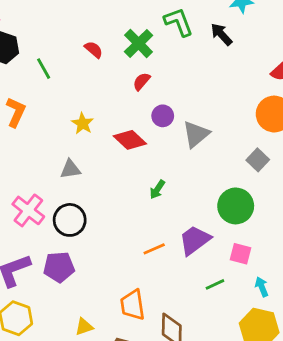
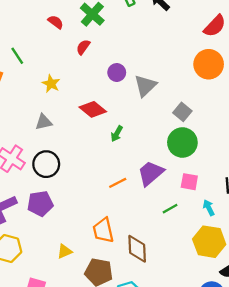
green line: (44, 69) -> (17, 56), moved
red semicircle: (142, 81) -> (83, 47), moved
red diamond: (130, 140) -> (93, 109), moved
gray square: (258, 160) -> (182, 112), moved

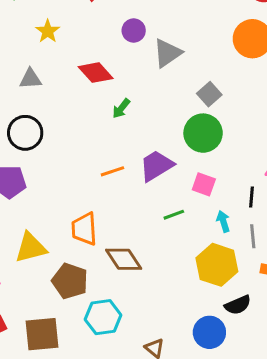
brown diamond: (137, 249) -> (124, 259), turned -40
yellow triangle: (65, 251) -> (31, 248), size x1.6

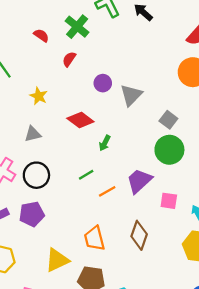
pink square: (204, 184) -> (169, 201), moved
green line: (174, 215) -> (86, 175), moved
brown diamond: (124, 259) -> (139, 235), moved, turned 64

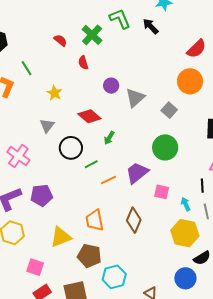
red semicircle: (69, 59) -> (83, 63), turned -56
gray square: (168, 120) -> (169, 110), moved
gray triangle: (33, 134) -> (47, 126), turned -42
black circle: (36, 175) -> (71, 148), moved

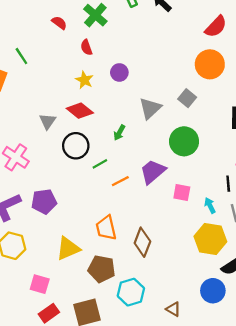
yellow star: (55, 93) -> (84, 80), moved
gray triangle: (135, 98) -> (150, 108), moved
red diamond: (89, 116) -> (80, 111), moved
brown diamond: (134, 220) -> (142, 242), moved

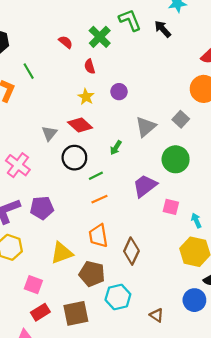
orange line: (120, 181) -> (99, 199), moved

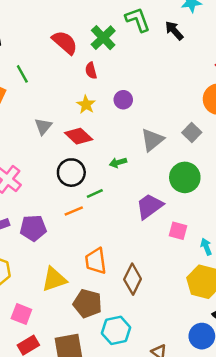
red semicircle: (66, 42) -> (65, 42), size x1.6
gray triangle: (49, 133) -> (43, 126), moved
green arrow: (116, 148) -> (118, 163), turned 40
orange line: (99, 199) -> (74, 211), moved

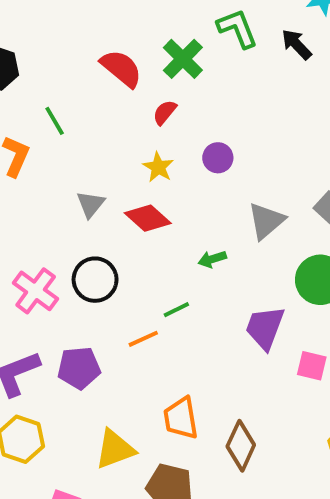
red semicircle: (91, 71) -> (165, 112), turned 56
black circle: (71, 173) -> (95, 280), moved
purple trapezoid: (150, 206) -> (265, 328), turned -32

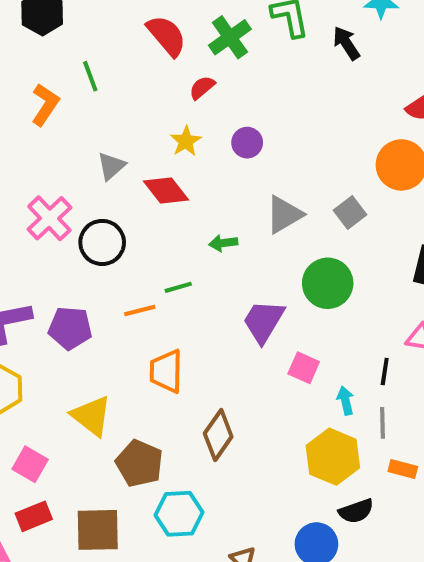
pink cross: (36, 291) -> (49, 218), moved
orange trapezoid: (181, 418) -> (166, 371), moved
yellow triangle: (115, 449) -> (91, 416), turned 48

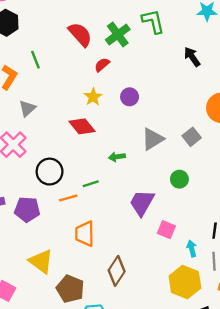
black arrow: (346, 43) -> (192, 57), moved
gray triangle: (111, 166) -> (27, 108), moved
black circle: (102, 242) -> (50, 172), moved
green circle: (328, 283) -> (179, 179), size x0.6

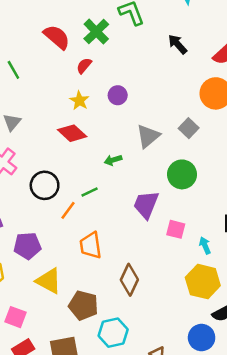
green circle: (179, 179) -> (182, 174), size x1.5
orange line: (68, 198) -> (68, 210), turned -30
purple pentagon: (27, 209) -> (27, 246), moved

